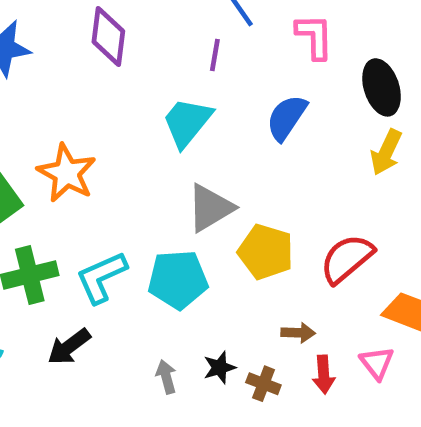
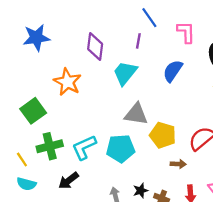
purple diamond: (108, 37) -> (95, 46), moved
orange star: (67, 173) -> (67, 82), moved
gray triangle: (210, 208) -> (136, 114), turned 40
brown arrow: (298, 333) -> (178, 164), moved

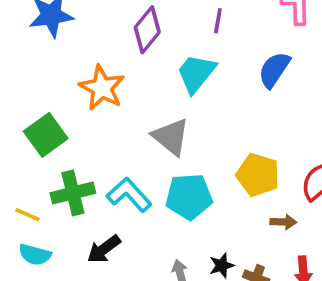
purple diamond: (95, 46) -> (147, 30), turned 32
gray triangle: (136, 114) -> (171, 137), moved, turned 30
cyan L-shape: (84, 147) -> (129, 195), turned 72
yellow line: (22, 160) -> (28, 215), turned -32

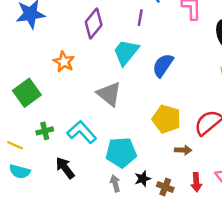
blue semicircle: (274, 70) -> (163, 65), moved
orange star: (102, 88) -> (64, 62), size x0.7
green cross: (73, 193) -> (45, 131), size x0.6
cyan pentagon: (189, 197) -> (121, 152), moved
black arrow: (104, 249) -> (65, 168), turned 90

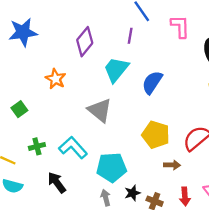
green square: (27, 93) -> (19, 109), size x0.6

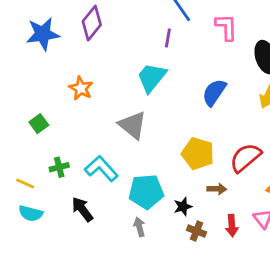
purple diamond: (85, 42) -> (92, 23), moved
blue semicircle: (152, 82) -> (214, 92), moved
black star: (132, 193) -> (183, 207), moved

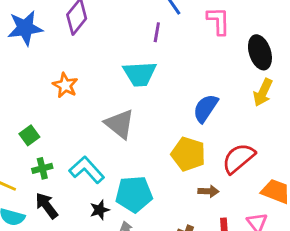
cyan trapezoid: (152, 77) -> (140, 74), turned -132
blue semicircle: (214, 92) -> (206, 108), moved
green square: (39, 124) -> (29, 135), moved
black star: (183, 207) -> (100, 210), moved
black arrow: (82, 209) -> (47, 206), moved

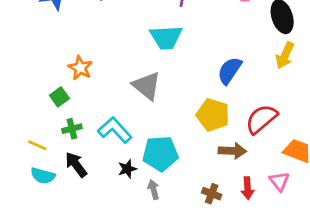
orange star: (65, 85) -> (80, 68), moved
brown arrow: (208, 191) -> (232, 151), size x1.4

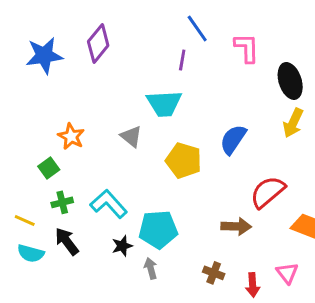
gray triangle: (147, 86) -> (131, 136), moved, size x0.7
yellow pentagon: (213, 115) -> (184, 160), moved
pink triangle: (279, 181) -> (287, 273), moved
red arrow: (248, 188) -> (253, 285), moved

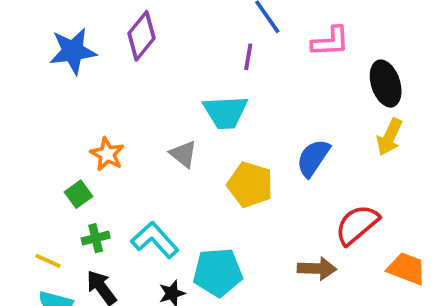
pink L-shape: (247, 48) -> (330, 42), turned 88

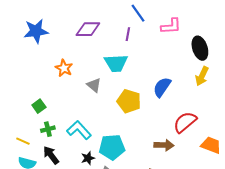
purple diamond: (141, 36) -> (88, 29), moved, turned 50
orange star: (107, 154) -> (64, 68), moved

